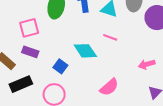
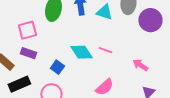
pink line: (110, 37) -> (105, 50), moved
pink arrow: (147, 64) -> (140, 65), turned 49

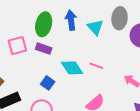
cyan triangle: (104, 12) -> (95, 27), turned 30
purple rectangle: (28, 53) -> (44, 49), moved

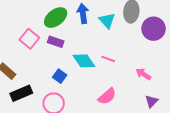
green ellipse: (44, 24) -> (56, 18), turned 40
pink square: (17, 46) -> (29, 39), turned -36

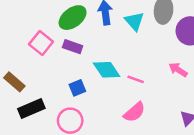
pink line: (108, 59) -> (136, 79), moved
pink arrow: (143, 74) -> (178, 70), moved
blue square: (60, 76) -> (77, 88), turned 32

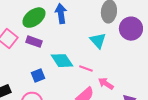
cyan triangle: (134, 21) -> (98, 41), moved
pink arrow: (178, 70) -> (106, 84), moved

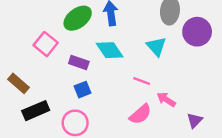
purple rectangle: (34, 42) -> (79, 62), moved
cyan diamond: (62, 61) -> (110, 50), moved

